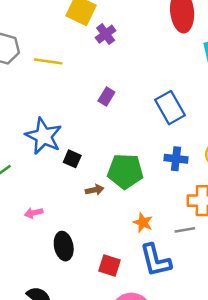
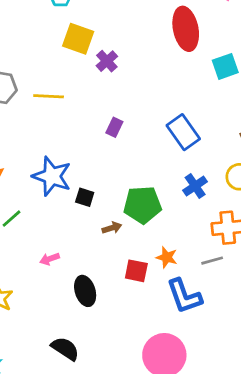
blue cross: (176, 159) -> (195, 186), turned -35
red square: (109, 265) -> (136, 271), moved

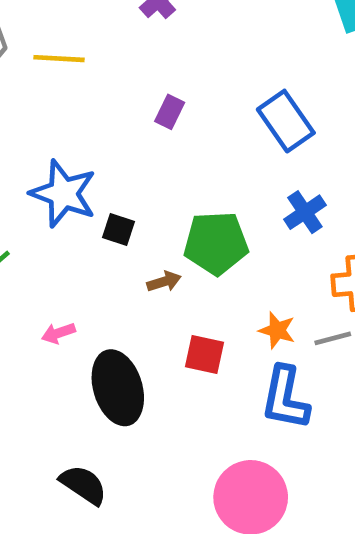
orange star: (167, 257) -> (277, 330), moved
black ellipse: (85, 291) -> (118, 388), size x1.4
blue L-shape: (184, 296) -> (285, 398), turned 30

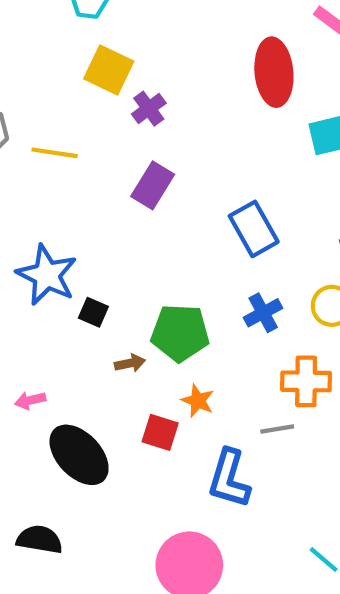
purple rectangle: (170, 112) -> (153, 185), moved, size x1.5
orange star: (277, 330) -> (198, 401), moved
black ellipse: (118, 388) -> (79, 455), turned -32
black semicircle: (83, 485) -> (40, 539), turned -30

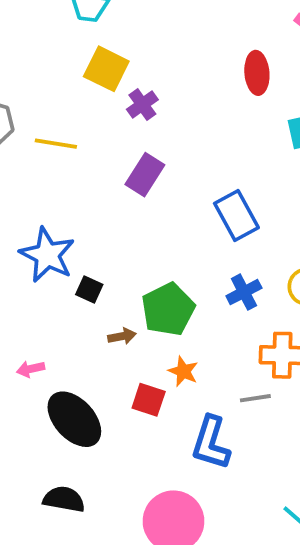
red ellipse: (274, 72) -> (257, 73), size x0.7
green pentagon: (180, 333) -> (168, 309), turned -30
black semicircle: (40, 539) -> (64, 499), moved

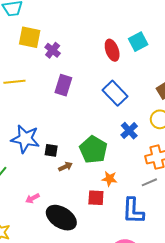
red ellipse: (257, 73) -> (112, 50), moved
brown arrow: (122, 336) -> (65, 167), moved

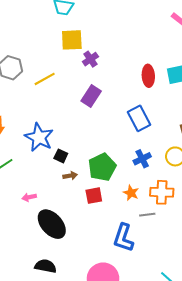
yellow square: (30, 37) -> (72, 40), turned -30
yellow line: (14, 82) -> (45, 79), turned -40
orange star: (109, 179) -> (131, 193), moved
red square: (96, 198) -> (94, 196), moved, turned -30

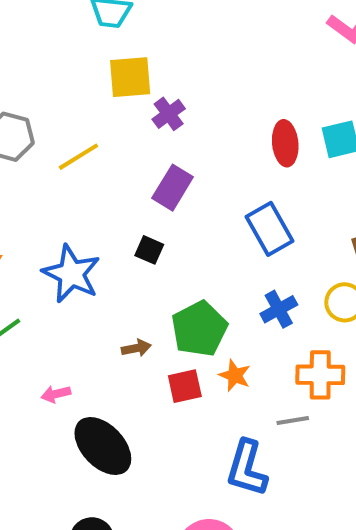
black square: (61, 156) -> (149, 250), moved
orange star: (131, 193) -> (235, 375), moved

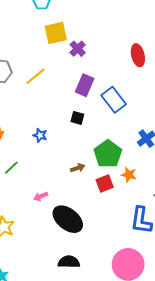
blue rectangle: (270, 229) -> (114, 100), moved
blue star: (71, 274) -> (40, 135), size x0.5

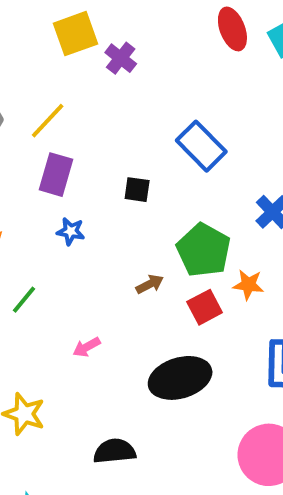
red ellipse: (138, 55) -> (232, 29), moved
purple rectangle: (85, 85) -> (56, 175), moved
black ellipse: (68, 219) -> (180, 378), moved, turned -48
black semicircle: (69, 262) -> (115, 451), moved

